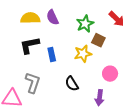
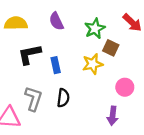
yellow semicircle: (30, 18) -> (16, 23), moved
black semicircle: (72, 84) -> (63, 98), moved, turned -140

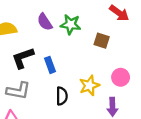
green star: (95, 29) -> (71, 24), moved, turned -30
yellow star: (93, 64) -> (89, 86), moved
gray L-shape: (33, 99) -> (18, 91), moved, turned 90

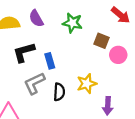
purple semicircle: (45, 22) -> (36, 18), moved
pink circle: (121, 77) -> (118, 55), moved
gray L-shape: (18, 91) -> (34, 83), moved, turned 140

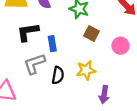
brown square: (102, 41) -> (91, 33), moved

